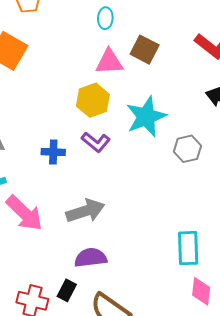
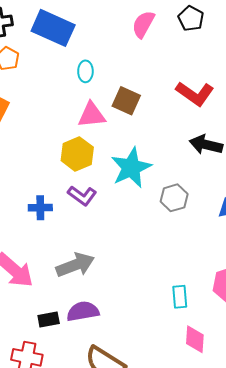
cyan rectangle: (188, 248) -> (180, 297), size x0.7
black rectangle: (67, 290) -> (49, 319), moved, turned 55

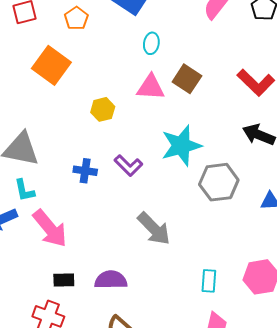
yellow hexagon: (77, 154) -> (103, 109), moved, size x0.7
gray hexagon: (174, 198) -> (219, 182), size x1.4
gray arrow: (75, 265) -> (154, 229), moved, turned 57
black rectangle: (49, 319) -> (64, 280), moved

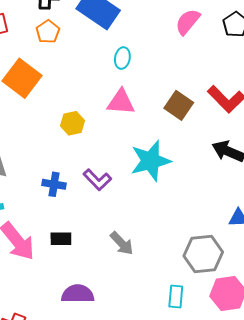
brown square: (187, 79) -> (179, 105), moved
gray hexagon: (219, 182) -> (203, 254), moved
gray arrow: (154, 229) -> (122, 243), size x0.7
black rectangle: (64, 280) -> (61, 239), moved

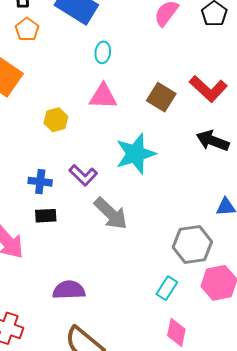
black rectangle: (61, 239) -> (46, 216), moved
gray arrow: (122, 243) -> (111, 213), moved, size x1.4
cyan rectangle: (176, 296) -> (167, 288), turned 30

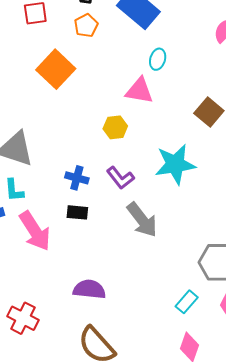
pink triangle: (103, 96) -> (139, 91), moved
yellow hexagon: (56, 120) -> (115, 127), moved

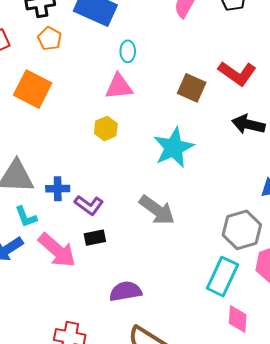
blue cross: (77, 178) -> (58, 189), moved
purple L-shape: (120, 178) -> (89, 205), moved
black rectangle: (77, 212) -> (95, 238), moved
cyan rectangle: (187, 302) -> (222, 277), size x1.6

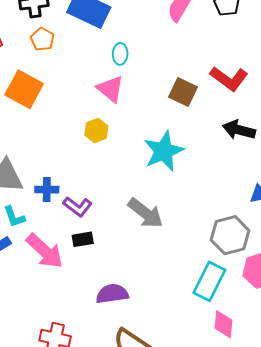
pink triangle: (119, 87) -> (110, 89), turned 44

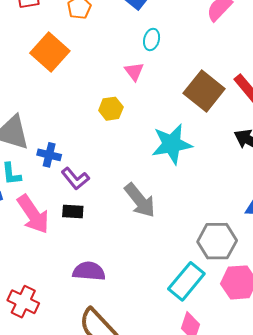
pink triangle: (110, 89) -> (134, 71), size x0.7
brown square: (183, 92) -> (204, 91), size x1.4

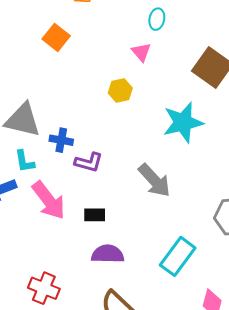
orange square: (50, 52) -> (56, 37), size x0.7
purple L-shape: (75, 179) -> (89, 162), turned -32
black rectangle: (73, 211) -> (95, 215), moved
cyan rectangle: (186, 281) -> (178, 256), moved

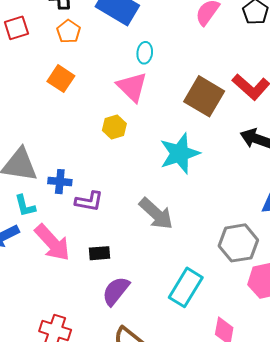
orange square: (56, 37) -> (61, 79), moved
pink triangle: (141, 52) -> (132, 87), size x1.6
purple semicircle: (108, 254) -> (116, 291), turned -48

